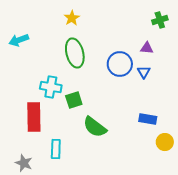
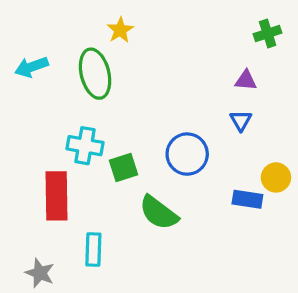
green ellipse: (75, 53) -> (95, 74), moved
blue circle: (120, 64) -> (187, 154), moved
yellow circle: (165, 142) -> (276, 177), moved

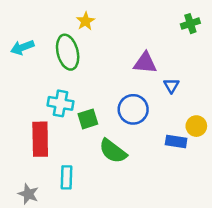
purple triangle: (246, 80) -> (145, 63), moved, size x1.5

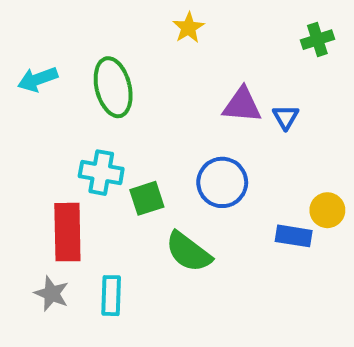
yellow star: (85, 21) -> (188, 28), moved
blue triangle: (171, 86) -> (286, 117), moved
gray star: (28, 194) -> (52, 294), moved

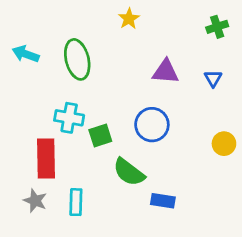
cyan arrow: (38, 79) -> (26, 54), turned 40
blue triangle: (286, 117) -> (213, 78), moved
blue rectangle: (294, 236) -> (163, 201), moved

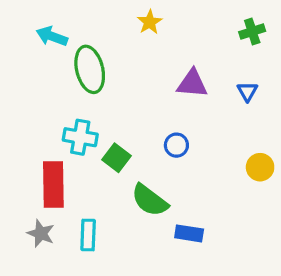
cyan arrow: (26, 54) -> (52, 36), moved
blue circle: (152, 125) -> (176, 145), size x0.6
green square: (100, 135) -> (117, 158), turned -35

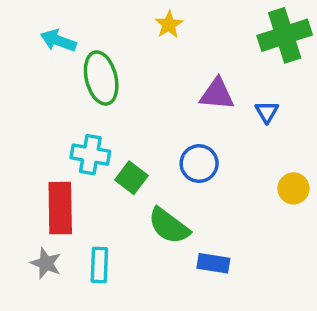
green cross: (252, 32) -> (285, 35), size x1.8
blue triangle: (247, 91) -> (267, 112), moved
blue circle: (176, 145) -> (199, 164), size x1.4

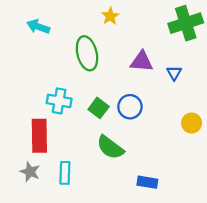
green ellipse: (101, 78) -> (87, 53), moved
green square: (131, 178) -> (99, 108), moved
blue rectangle: (213, 263) -> (147, 182), moved

